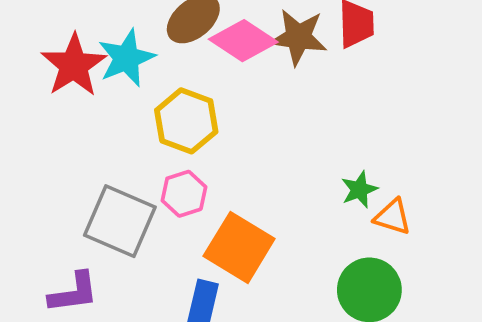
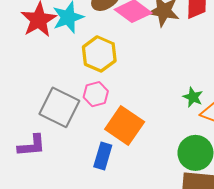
green star: (359, 190) -> (193, 97), turned -30

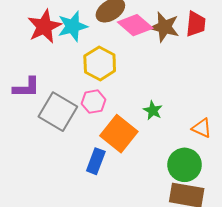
green star: (193, 97) -> (153, 110), moved
purple L-shape: (32, 146) -> (26, 87), moved

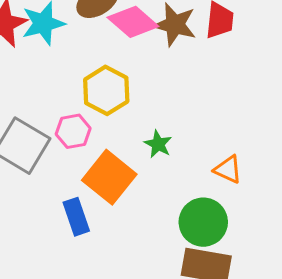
yellow hexagon: (100, 63) -> (106, 90), moved
blue rectangle: (96, 161) -> (76, 217), turned -40

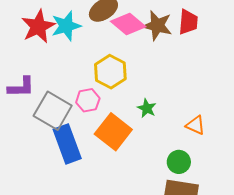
blue rectangle: (76, 217) -> (67, 144), moved, size x1.5
green circle: (203, 222) -> (179, 162), size x0.7

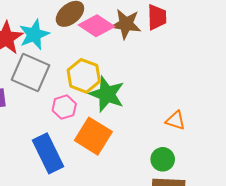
green star: (147, 108) -> (107, 94), moved, size x1.8
gray square: (53, 111) -> (30, 72), moved

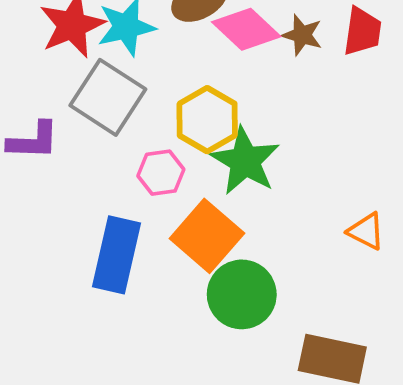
brown star: (126, 24) -> (302, 35), size x0.7
blue rectangle: (48, 153) -> (117, 255), turned 30
green circle: (163, 159) -> (242, 294), moved, size x1.5

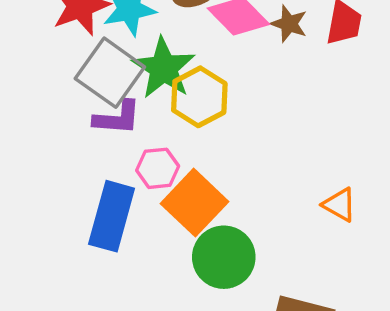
purple L-shape: (33, 141) -> (117, 118), moved
green star: (245, 161) -> (164, 68), moved
pink hexagon: (161, 173) -> (158, 168), moved

